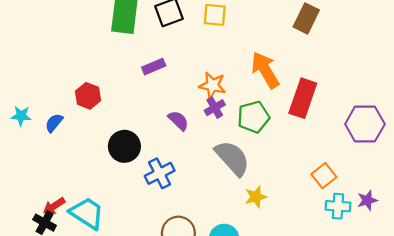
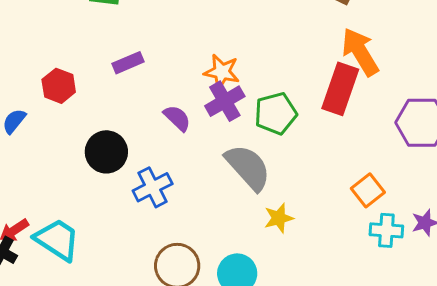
purple rectangle: (154, 67) -> (128, 63), moved
orange arrow: (265, 70) -> (360, 52), moved
purple cross: (215, 108) -> (225, 101), size x1.4

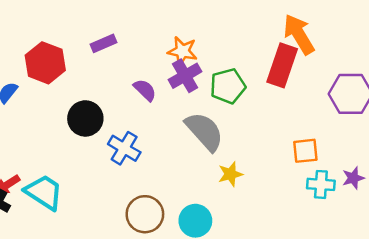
red hexagon: (59, 86) -> (45, 63), size x1.4
blue cross: (153, 187) -> (124, 148), turned -32
orange square: (368, 190) -> (305, 151), turned 32

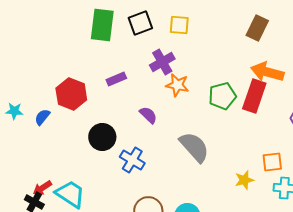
orange arrow: (299, 34) -> (267, 72), turned -44
purple cross: (185, 76) -> (162, 62), moved
green pentagon: (228, 86) -> (222, 96), moved
yellow star: (230, 174) -> (244, 180), moved

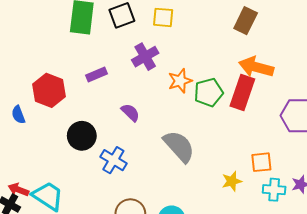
orange star: (177, 85) -> (180, 81), moved, turned -30
blue semicircle: (42, 117) -> (18, 115), turned -60
red arrow: (42, 188) -> (18, 190), turned 54

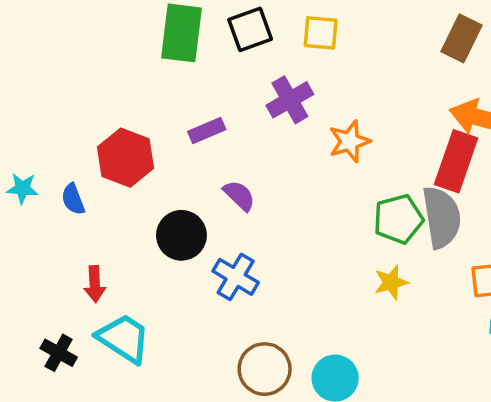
green pentagon: (209, 92) -> (398, 219), moved
purple semicircle: (130, 113) -> (239, 196), moved
gray semicircle: (179, 146) -> (442, 217), moved, turned 33
yellow star: (232, 181) -> (391, 282), moved
red arrow: (18, 190) -> (95, 284), moved, turned -114

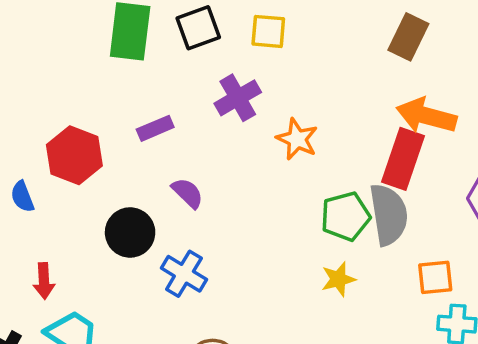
orange star: (350, 141) -> (297, 139), turned -30

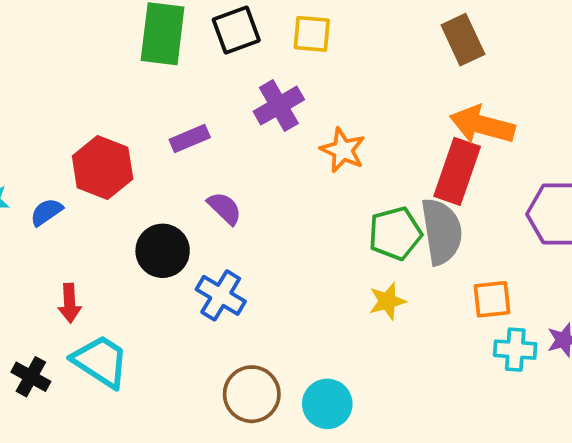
brown rectangle: (408, 37) -> (463, 40), turned -51
blue semicircle: (22, 197) -> (46, 212), turned 76

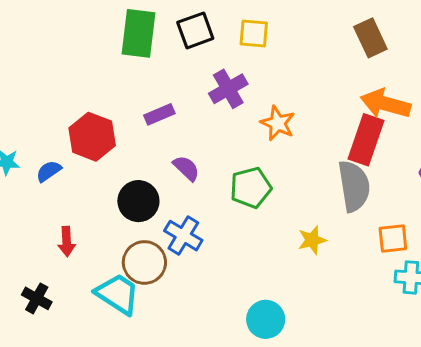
green pentagon: (395, 233) -> (251, 188), moved
cyan trapezoid: (101, 361) -> (117, 294), moved
brown circle: (252, 394) -> (144, 262), moved

